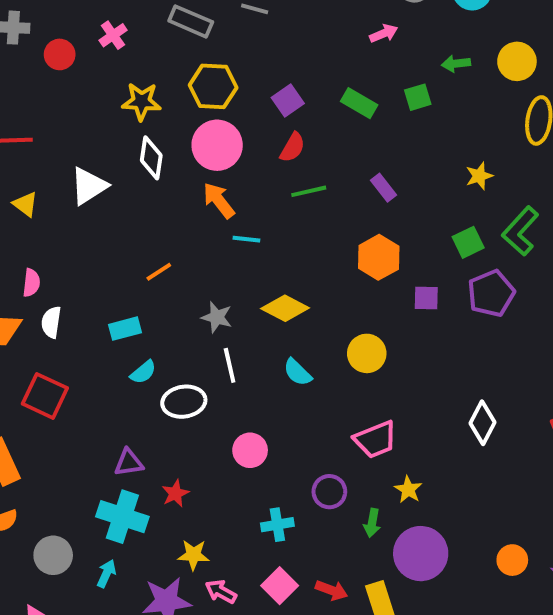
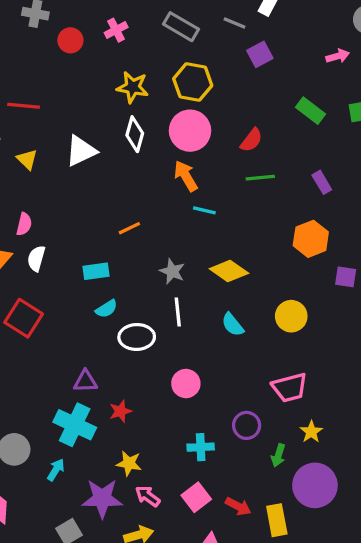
purple square: (288, 100) -> (260, 54), moved

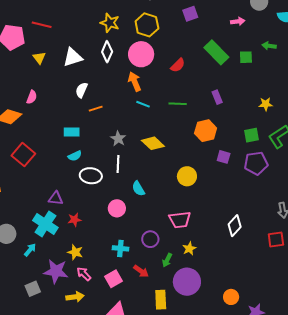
green rectangle: (310, 111) -> (216, 52), size x1.4
green line: (260, 178) -> (178, 104), moved
white semicircle: (36, 258) -> (82, 90), moved
cyan semicircle: (233, 325) -> (138, 189), moved
red arrow: (238, 506) -> (141, 271), moved

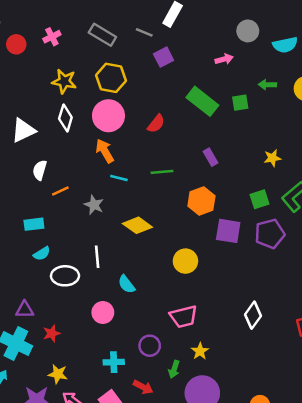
gray star: (118, 139) -> (94, 205), moved
purple square: (224, 157) -> (228, 231), size x1.5

